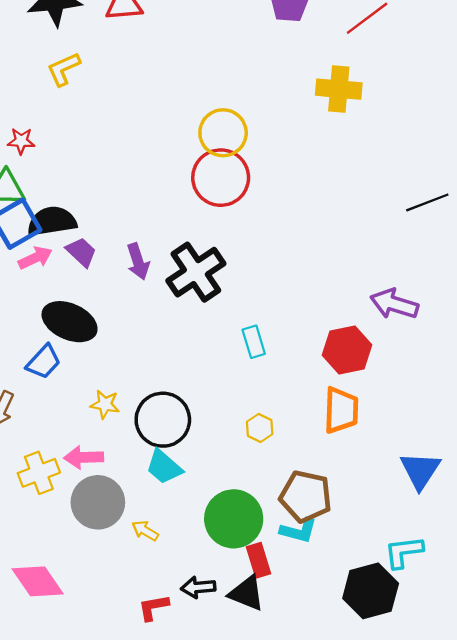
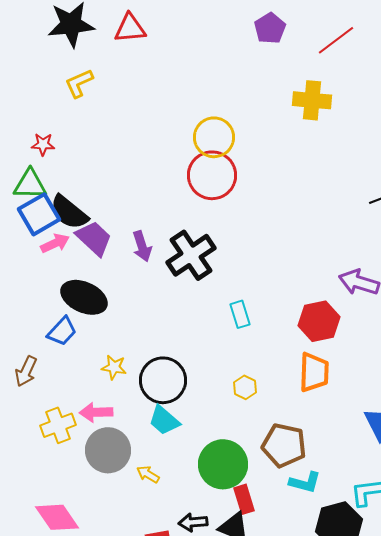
black semicircle: (52, 221) -> (69, 212), turned -132
purple trapezoid: (81, 252) -> (94, 238), size x1.4
cyan L-shape: (299, 531) -> (305, 482), moved

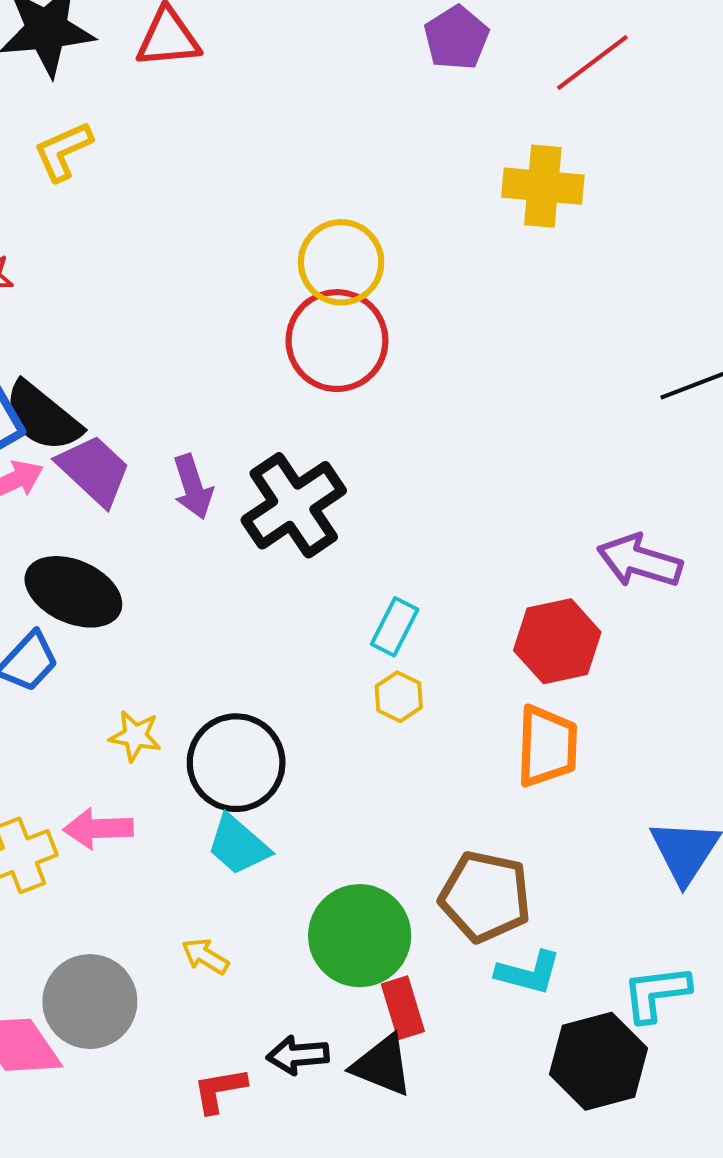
cyan rectangle: (240, 314) -> (395, 627), turned 44
yellow hexagon: (245, 387) -> (399, 697), moved
gray circle: (108, 450) -> (90, 1002), moved

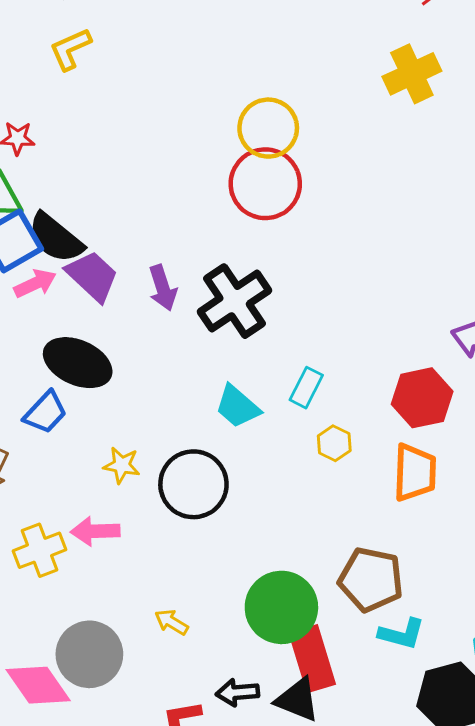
yellow cross: (543, 186) -> (412, 74), turned -30
yellow hexagon: (399, 697) -> (334, 443), moved
cyan trapezoid: (238, 845) -> (237, 407), moved
red rectangle: (403, 1008) -> (312, 659), size x1.5

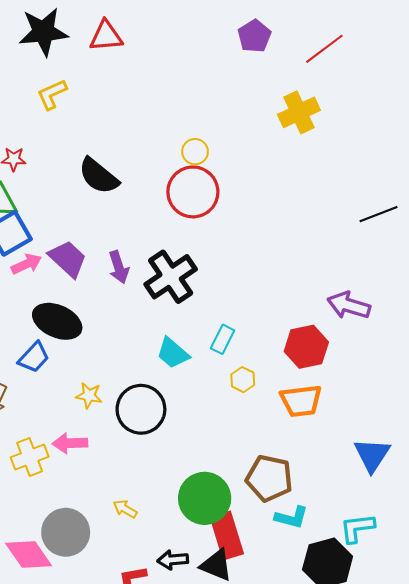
yellow circle: (268, 128) -> (195, 152), size x0.6
black semicircle: (56, 238) -> (99, 176), moved
orange trapezoid: (415, 473) -> (301, 401), turned 81

